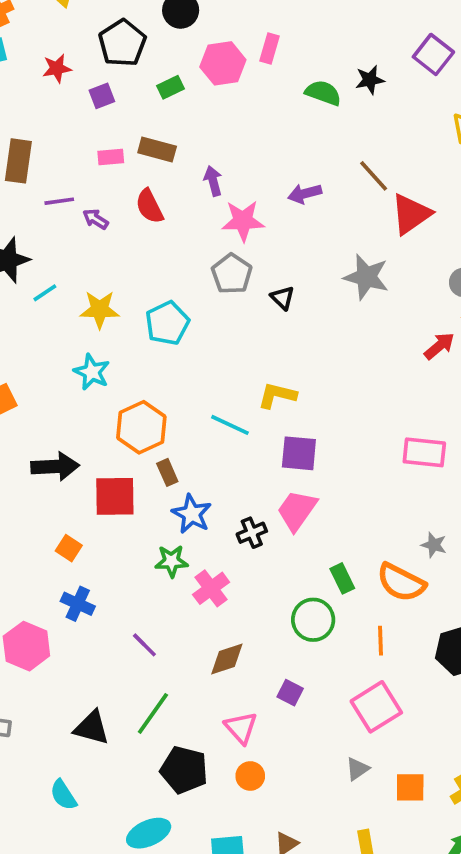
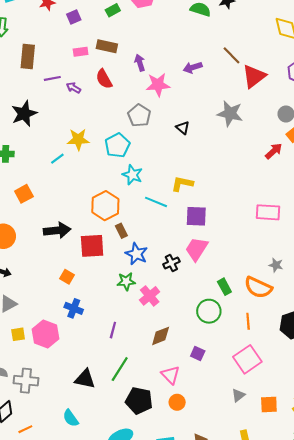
gray pentagon: (232, 274) -> (139, 116), moved
cyan line: (45, 293) -> (57, 159), moved
cyan star: (92, 372) -> (132, 175), moved
purple line: (144, 645) -> (113, 330), turned 63

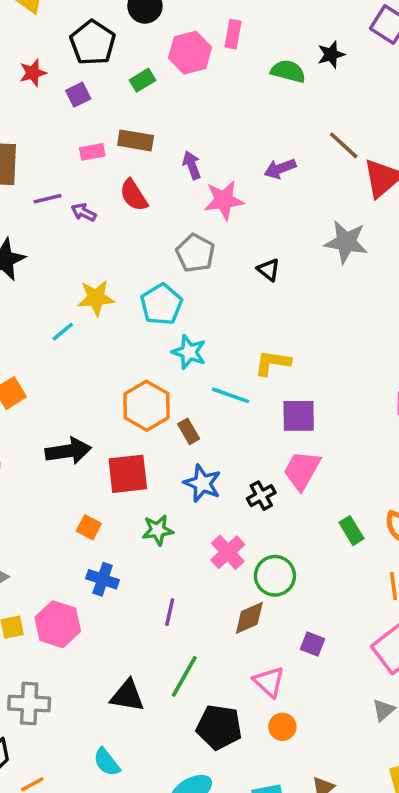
brown rectangle: (121, 231) -> (189, 431), moved
green star: (126, 281) -> (158, 530), moved
green circle: (209, 311) -> (275, 576), moved

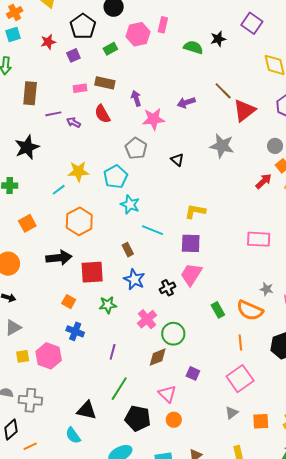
yellow L-shape: (272, 363) -> (195, 211), moved
orange hexagon: (147, 406) -> (79, 221), moved
black triangle: (127, 696) -> (87, 410), moved

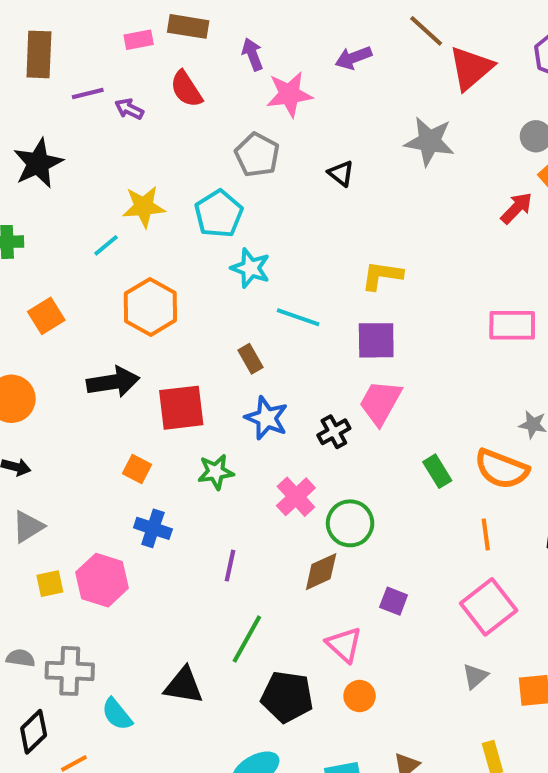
cyan semicircle: (73, 435) -> (117, 714), moved

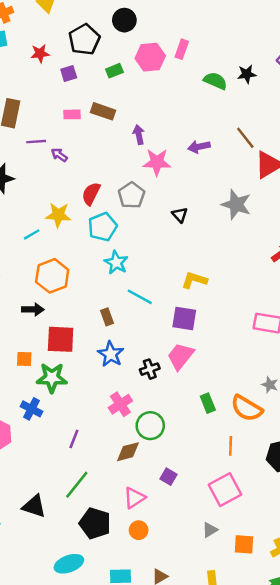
red semicircle: (186, 89) -> (91, 194), moved, turned 50
black arrow: (113, 382) -> (33, 310), moved, size x0.7
orange square: (137, 469) -> (24, 359), moved, turned -35
green star: (216, 472) -> (52, 378), moved, size x1.4
pink triangle: (344, 645) -> (134, 498), turned 35

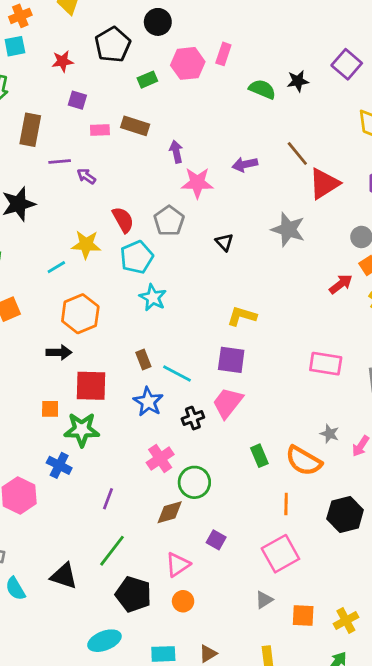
purple square: (69, 74) -> (77, 100), moved, turned 35
red semicircle: (91, 194) -> (123, 220), turned 125
cyan line: (140, 297) -> (177, 373), moved

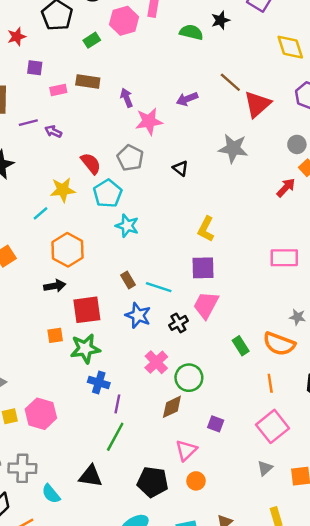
yellow L-shape: (242, 316) -> (206, 229), turned -70
blue cross: (59, 465) -> (99, 383), moved
green line: (112, 551) -> (115, 437), moved

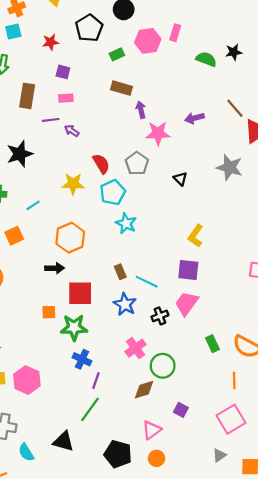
brown rectangle: (88, 82) -> (122, 88), moved
pink rectangle: (58, 90) -> (66, 98), moved
cyan line: (40, 213) -> (33, 205), moved

